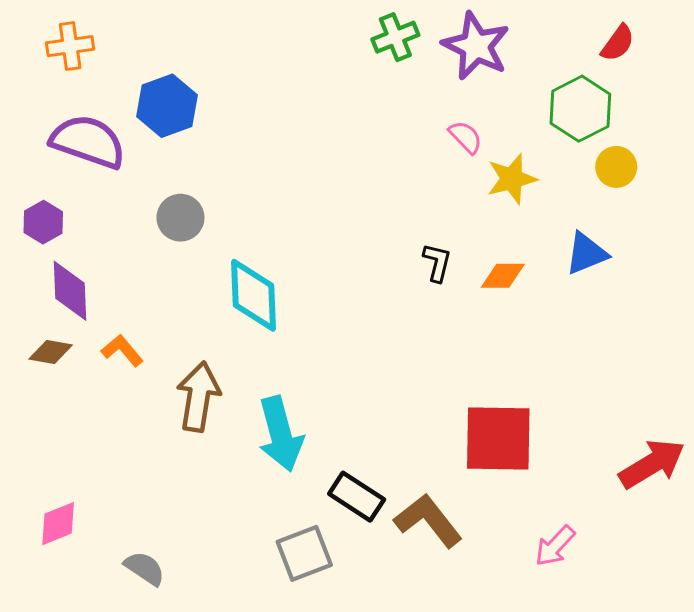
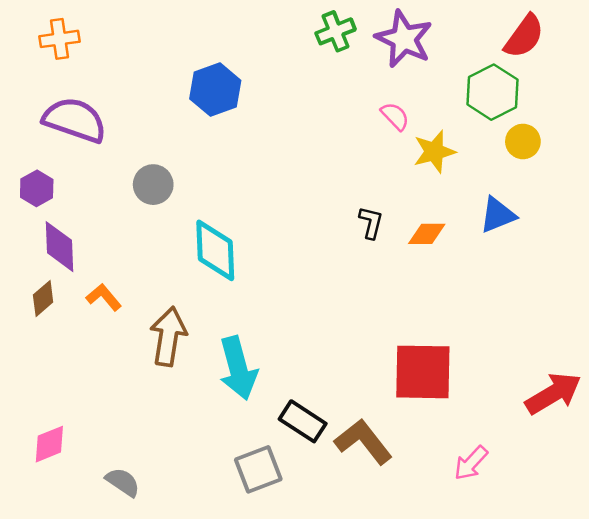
red semicircle: (618, 43) -> (524, 36), size x1.4
blue hexagon: (167, 106) -> (215, 90), moved
brown diamond: (51, 352) -> (43, 298), turned -51

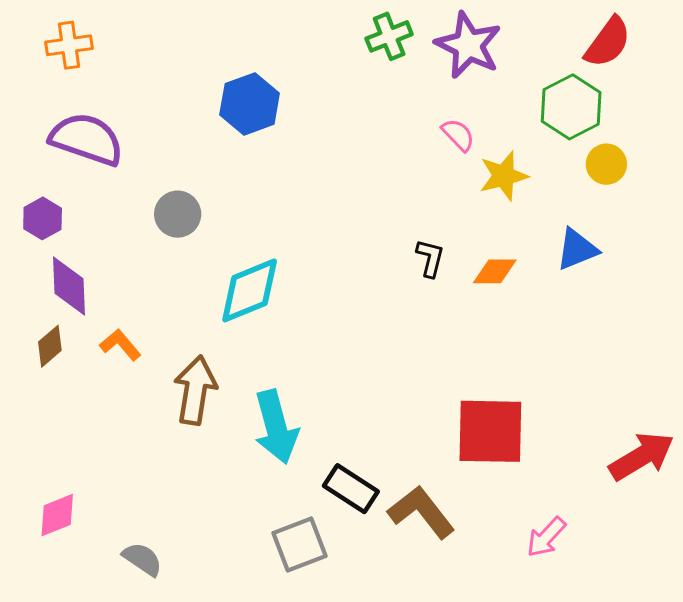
cyan diamond: (215, 250) -> (250, 290), turned 70

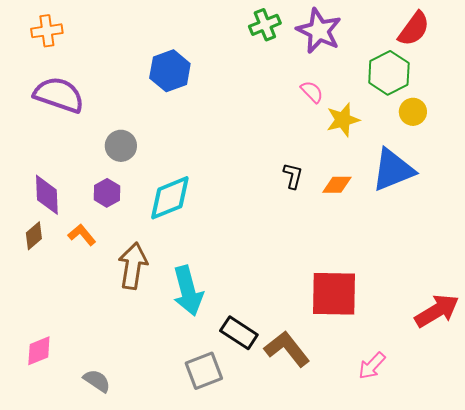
purple hexagon: (43, 218) -> (107, 193), moved
blue triangle: (577, 249) -> (393, 170), size x1.5

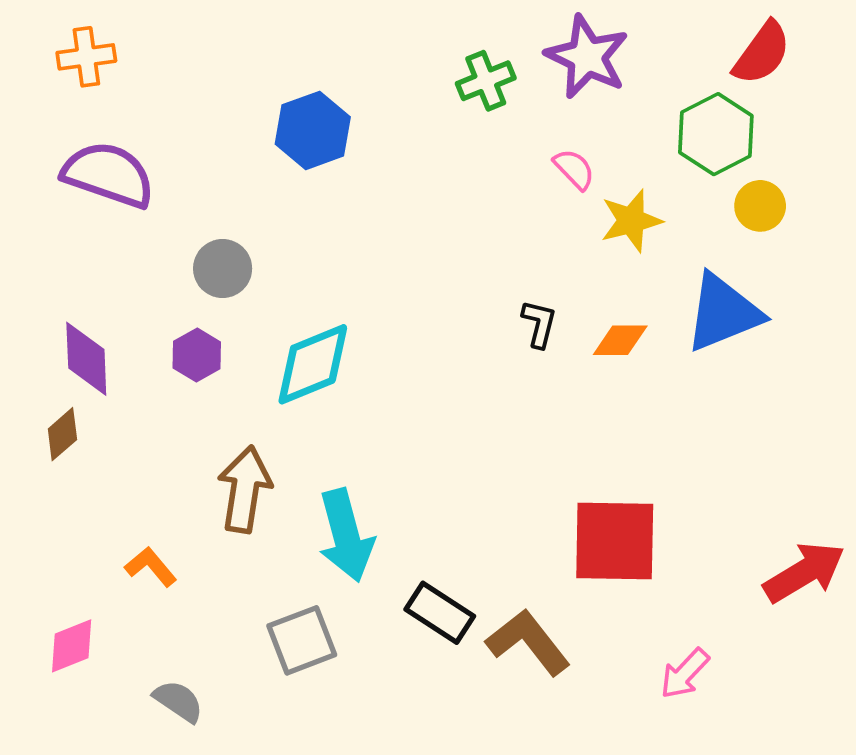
green cross: (265, 25) -> (486, 81), moved
orange L-shape: (82, 235) -> (151, 567), moved
gray square: (204, 371) -> (302, 640), moved

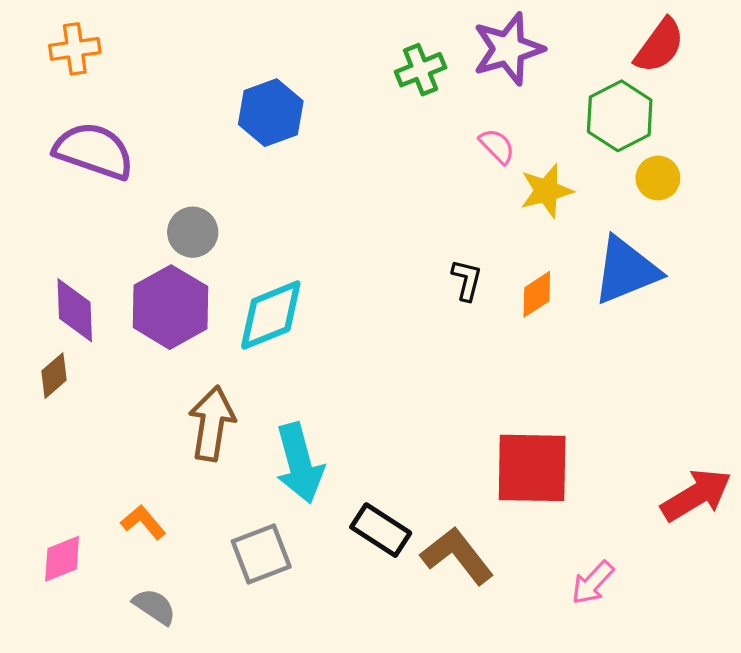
purple star: (587, 57) -> (508, 49), turned 30
orange diamond: (620, 340) -> (537, 294), turned -33
purple hexagon: (197, 355) -> (170, 307), size x1.8
orange L-shape: (151, 567) -> (143, 522), moved

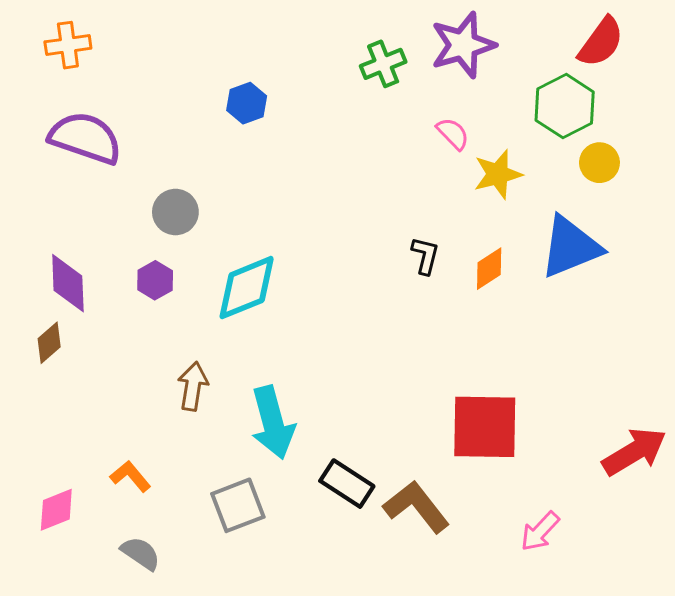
blue hexagon: (271, 113) -> (247, 103), size x0.7
purple hexagon: (170, 307) -> (155, 280), size x0.5
brown arrow: (212, 423) -> (193, 386), size x0.7

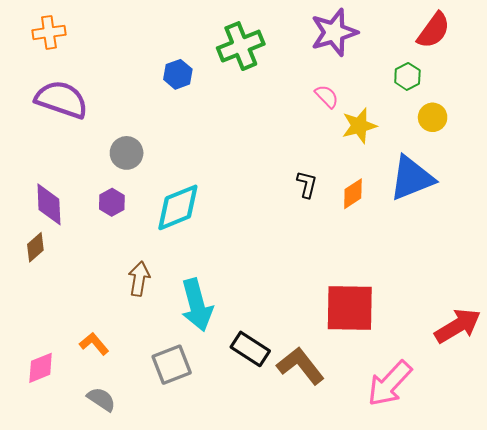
green cross: (383, 64) -> (241, 46), moved, size x1.4
green hexagon: (565, 106) -> (407, 76), size x0.6
pink arrow: (540, 531) -> (390, 384), size x1.6

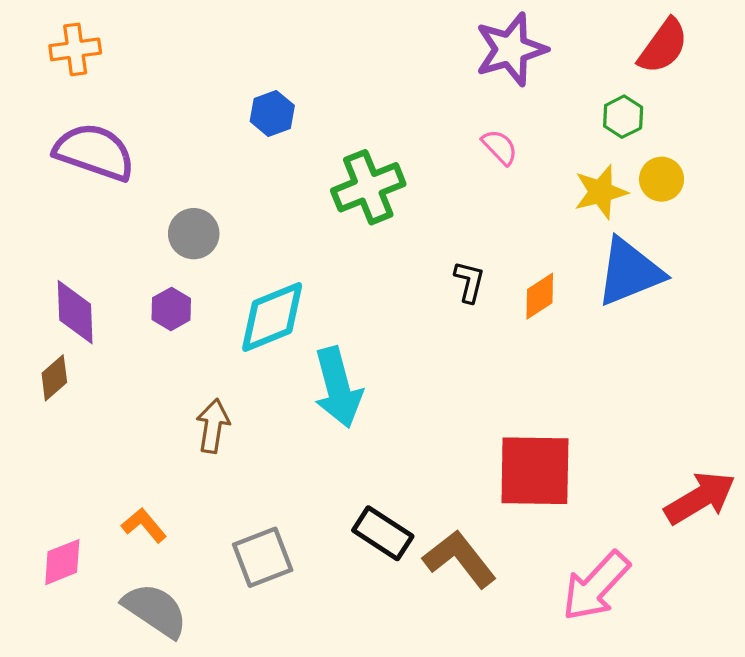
green cross: (241, 46) -> (368, 187), moved
yellow star: (359, 126) -> (601, 192), moved
cyan arrow: (197, 305) -> (338, 387), moved
gray semicircle: (101, 399) -> (155, 610), size x1.5

